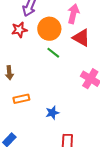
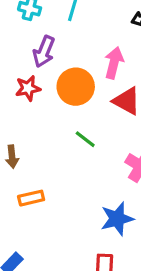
green line: (53, 53) -> (85, 139), moved
blue star: (52, 113) -> (117, 219), moved, size x1.5

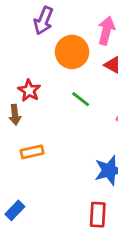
red star: (28, 88) -> (29, 90), moved, turned -30

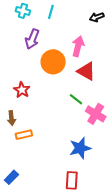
green line: (81, 99) -> (76, 99), moved
brown arrow: (15, 115) -> (11, 118), moved

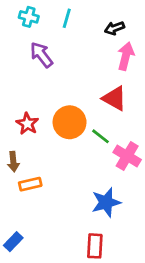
black arrow: (97, 17) -> (114, 28), moved
purple arrow: (32, 39) -> (41, 55), turned 120
pink arrow: (78, 46) -> (126, 56), moved
orange circle: (53, 62) -> (70, 122), moved

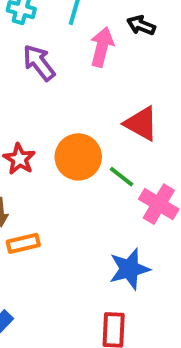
black arrow: (114, 28) -> (141, 25), turned 42
pink arrow: (126, 56) -> (102, 47), moved

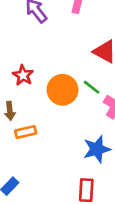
orange circle: (78, 157) -> (63, 90), moved

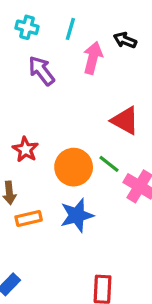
blue star: (97, 149) -> (77, 215), moved

